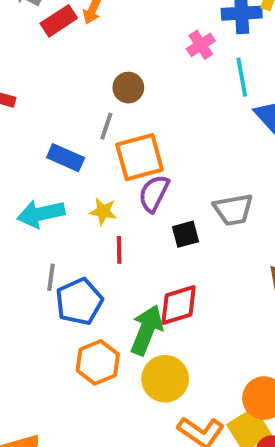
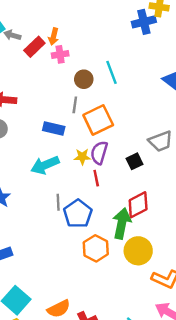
pink cross: (201, 45) -> (60, 54), moved, turned 35
cyan line: (242, 77) -> (111, 72), moved
purple semicircle: (154, 193) -> (99, 153), moved

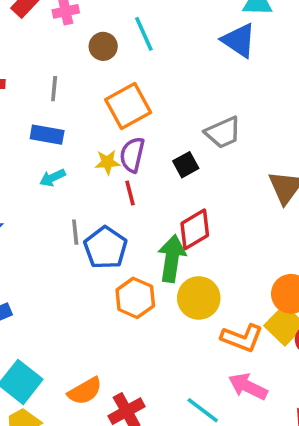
gray line: (75, 105) -> (54, 89), moved
blue rectangle: (54, 128) -> (47, 135), moved
cyan arrow: (45, 165) -> (52, 178), size x0.6

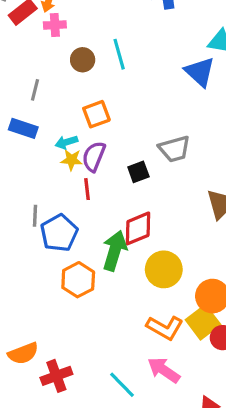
orange square: (128, 106) -> (96, 114), size x0.7
cyan arrow: (52, 178) -> (66, 142), moved
yellow circle: (199, 298) -> (164, 269), moved

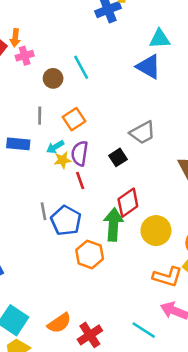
gray line: (35, 90) -> (40, 116), moved

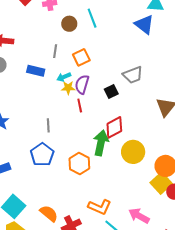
blue pentagon: (66, 221) -> (42, 155), moved
orange L-shape: (167, 277) -> (100, 207), moved
orange semicircle: (59, 323) -> (49, 213), turned -114

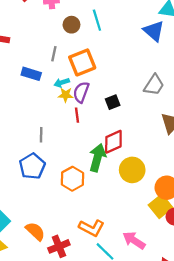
orange square: (81, 57) -> (82, 62), size x1.4
gray trapezoid: (133, 75) -> (154, 85), moved, turned -40

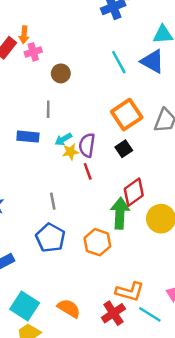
cyan line: (97, 20) -> (119, 62), moved
orange square: (82, 62) -> (127, 115), moved
red cross: (59, 246) -> (113, 313), moved

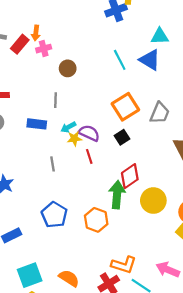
purple semicircle: (87, 145) -> (89, 133), turned 105
gray line: (53, 201) -> (53, 164), moved
cyan square: (25, 306) -> (30, 275), turned 35

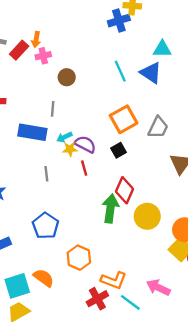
blue rectangle: (37, 124) -> (32, 132), size x1.4
red diamond: (130, 176) -> (124, 190), turned -35
orange hexagon: (96, 220) -> (79, 258), moved
orange semicircle: (69, 278) -> (44, 278), moved

